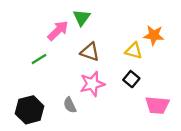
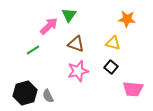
orange star: (154, 35) -> (127, 19), moved
gray semicircle: (70, 105) -> (48, 96), moved

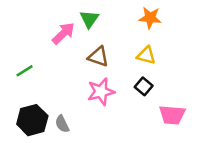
orange star: (127, 19) -> (150, 18), moved
green line: (33, 50) -> (25, 71), moved

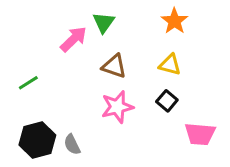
orange star: (150, 18) -> (174, 21), turned 30

